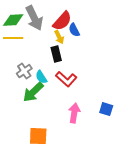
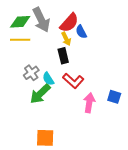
blue square: (106, 109) -> (114, 97), moved
pink arrow: (74, 113) -> (89, 103), moved

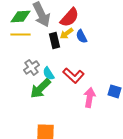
blue semicircle: (81, 32) -> (82, 36), moved
yellow arrow: (66, 39) -> (66, 33), turned 80
black rectangle: (63, 56) -> (54, 40), moved

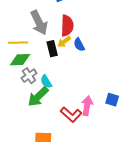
green diamond: (20, 16) -> (20, 60), moved
red semicircle: (70, 17) -> (67, 26), turned -40
red L-shape: (74, 75) -> (71, 115), moved

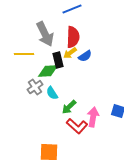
blue semicircle: (79, 45) -> (85, 56), turned -96
green diamond: (20, 60) -> (48, 71), moved
green arrow: (38, 97) -> (69, 107), moved, size x0.7

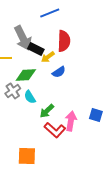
red semicircle: (73, 37) -> (64, 41), moved
blue semicircle: (85, 56) -> (59, 72), moved
black rectangle: (58, 60) -> (36, 49), moved, turned -49

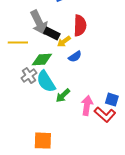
cyan semicircle: (30, 97) -> (46, 82), size x1.6
red L-shape: (55, 130) -> (105, 115), moved

